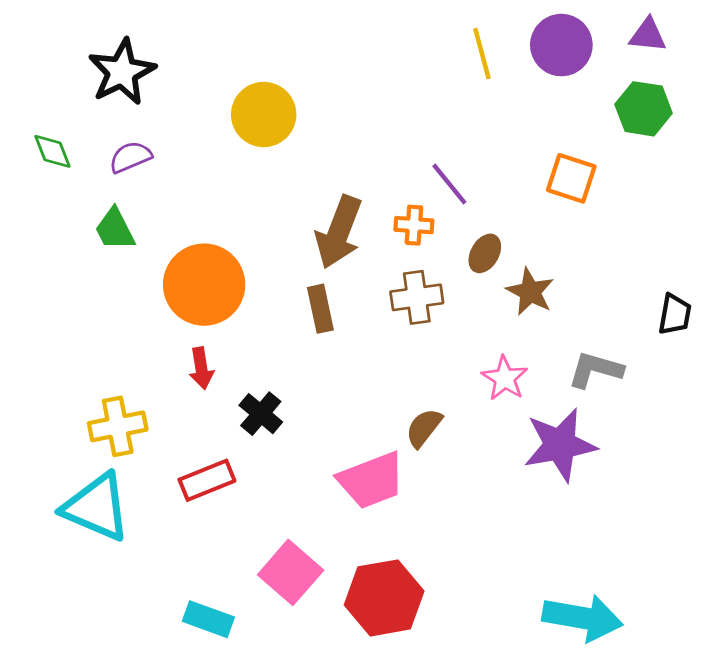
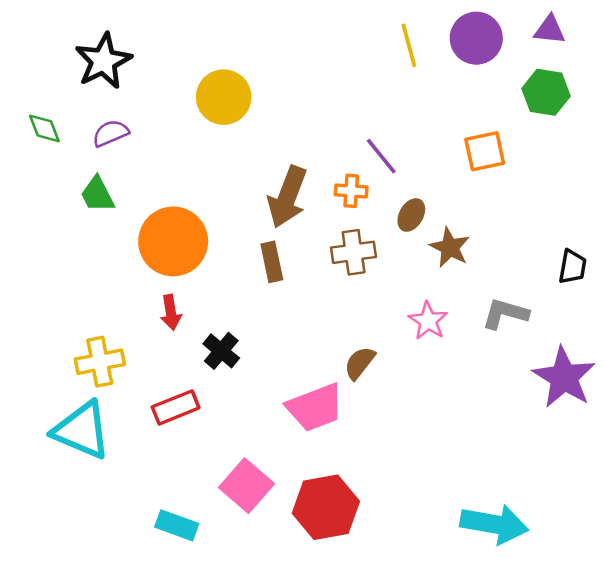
orange square: (571, 178) -> (485, 151), turned -30
purple star: (560, 445) -> (564, 377), moved, turned -30

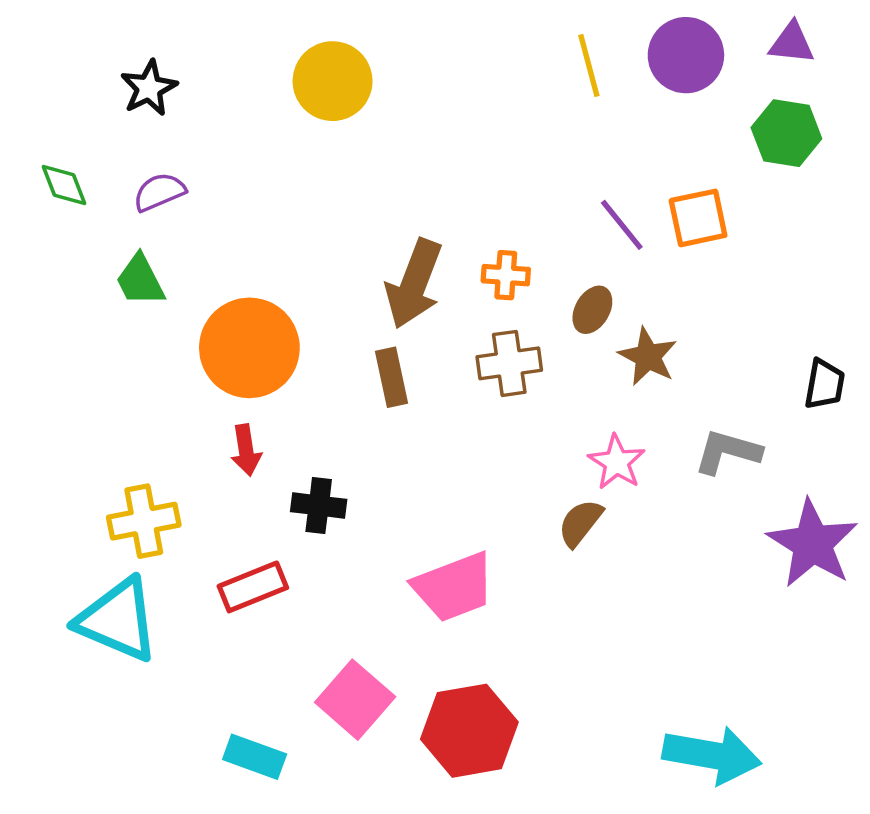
black star: (103, 61) -> (149, 88), size x0.7
yellow circle: (224, 97) -> (333, 81), moved
purple line: (381, 156) -> (622, 225), moved
black cross: (221, 351) -> (319, 506), turned -33
brown semicircle: (360, 363) -> (580, 523), moved

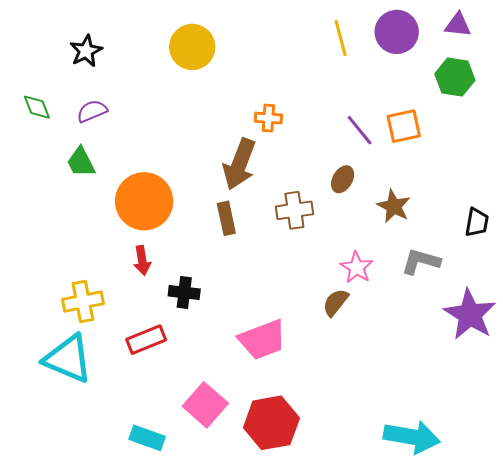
orange cross: (506, 275) -> (268, 118), moved
brown star: (648, 357) -> (394, 206), moved

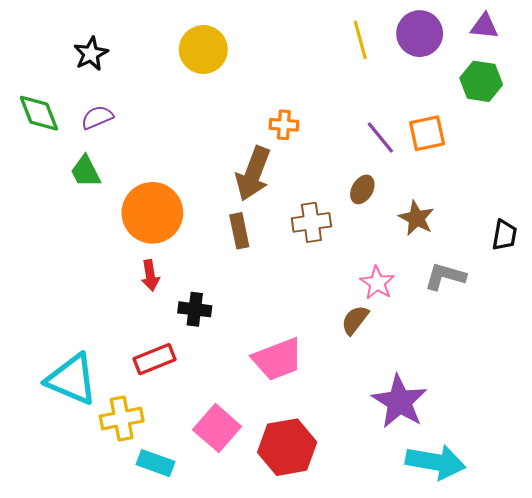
green diamond: (37, 107) -> (39, 113), size x1.4
yellow cross: (83, 302) -> (122, 419), moved
purple star: (470, 315) -> (399, 402), moved

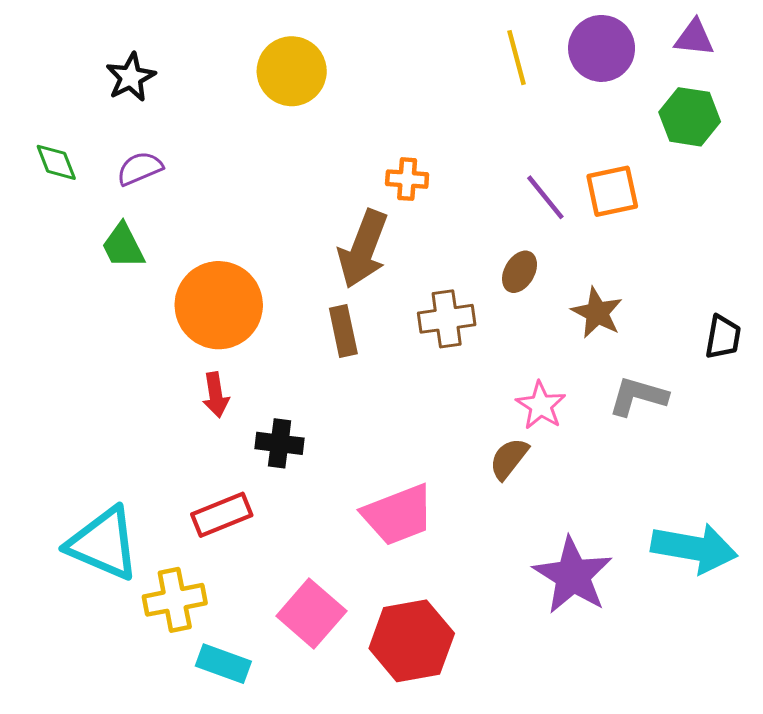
green diamond: (39, 113) -> (56, 162), size x0.7
cyan arrow: (436, 462) -> (694, 548), moved

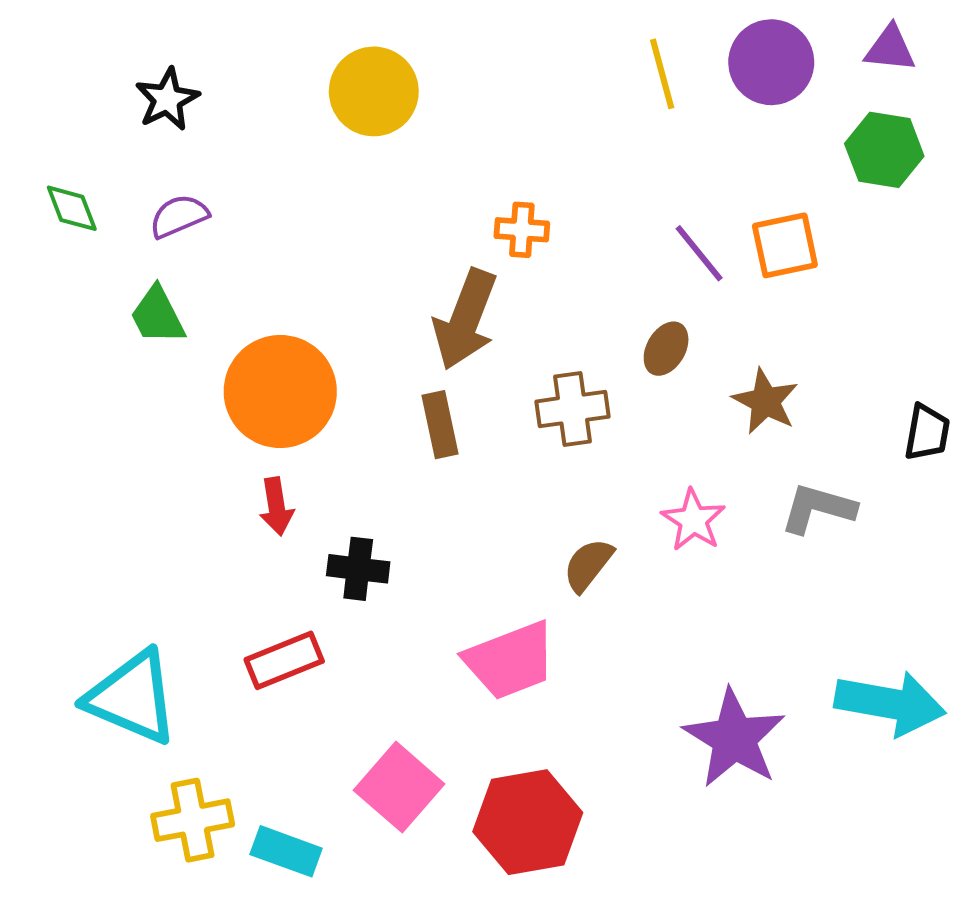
brown semicircle: (509, 459) -> (588, 565), moved
yellow cross: (175, 600) -> (193, 820), moved

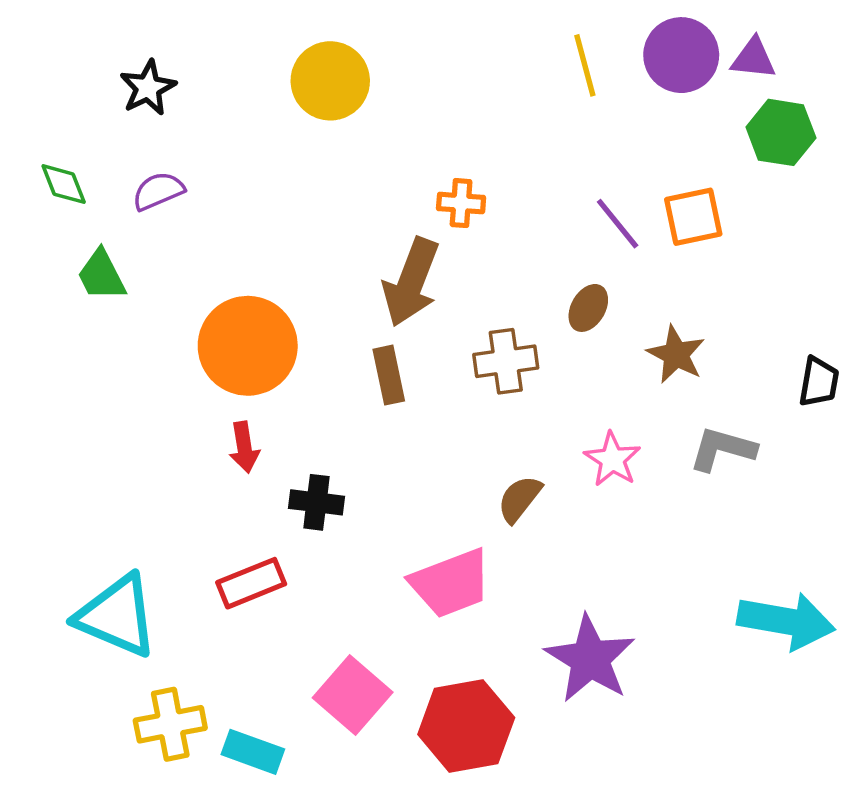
purple triangle: (890, 49) -> (753, 58), moved
green trapezoid: (157, 316) -> (101, 275), moved
purple star: (734, 738) -> (590, 659), moved

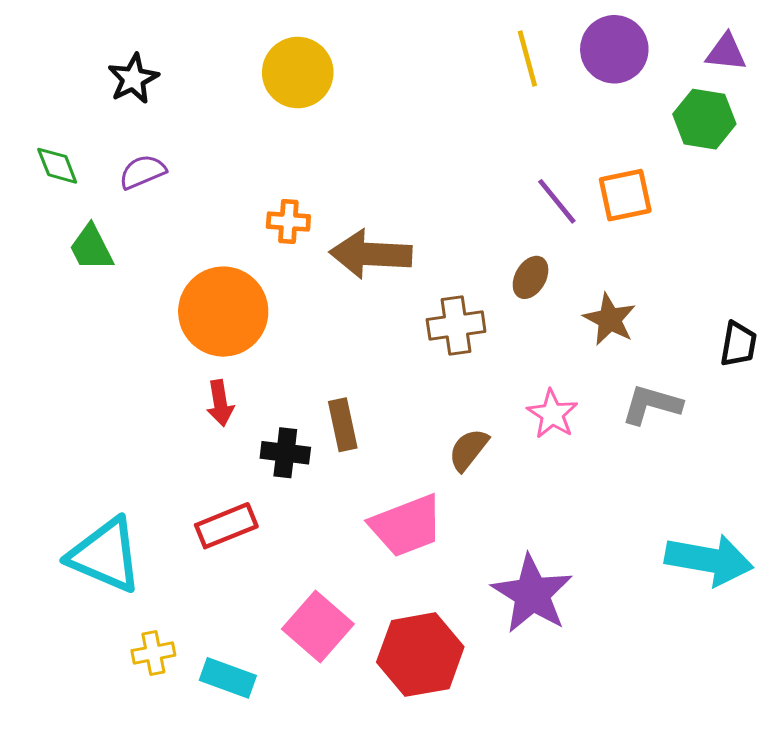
purple triangle: (753, 58) -> (726, 52), moved
orange cross: (461, 203) -> (288, 222), moved
brown arrow: (411, 282) -> (371, 254), turned 72
brown rectangle: (389, 375) -> (343, 425), moved
yellow cross: (170, 724) -> (153, 653), size x0.7

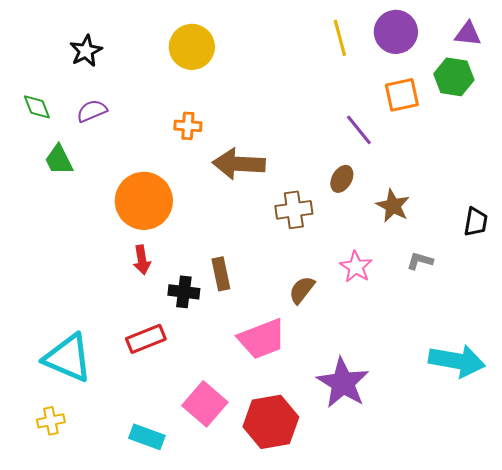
orange square: (625, 195) -> (402, 95), moved
orange cross: (288, 222) -> (188, 126), moved
gray L-shape: (652, 405) -> (420, 261), size x0.7
yellow cross: (153, 653) -> (51, 421), moved

